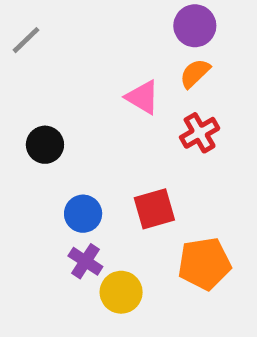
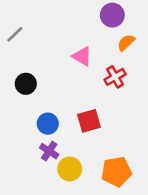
gray line: (26, 40) -> (15, 34), moved
orange semicircle: (195, 73) -> (126, 43), moved
orange pentagon: (204, 264) -> (116, 172), moved

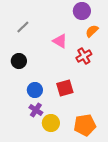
gray line: (15, 34) -> (23, 27), moved

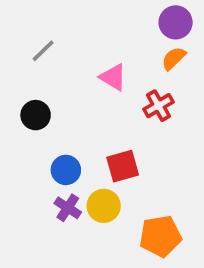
purple circle: (82, 11) -> (176, 22), moved
yellow circle: (51, 123) -> (104, 206), moved

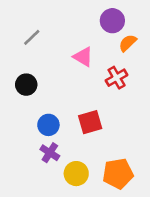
purple circle: (176, 22) -> (112, 21), moved
yellow circle: (104, 206) -> (76, 174), moved

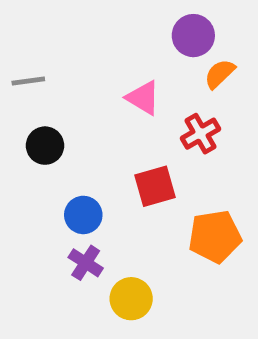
gray line: (32, 37) -> (28, 81), moved, turned 36
red square: (90, 122) -> (155, 186), moved
orange pentagon: (118, 174) -> (215, 236), moved

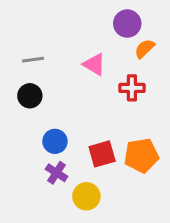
gray line: (28, 81) -> (33, 60), moved
red cross: (201, 134) -> (132, 88), turned 30
red square: (155, 186) -> (102, 154), moved

